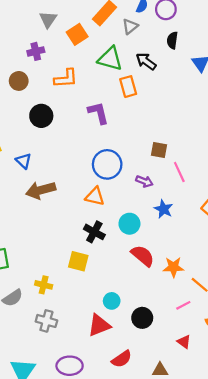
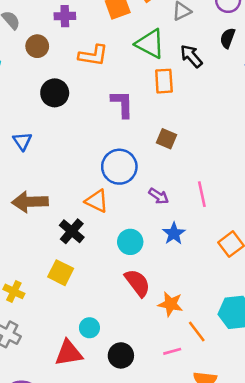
brown square: (159, 150) -> (167, 139), moved
brown arrow: (41, 190) -> (30, 202), moved
black cross: (94, 232) -> (72, 231), moved

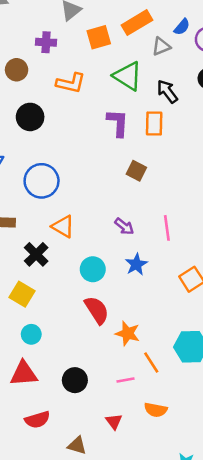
orange rectangle: (164, 81) -> (154, 124), moved
purple L-shape: (122, 104) -> (118, 123), moved
blue circle: (119, 167) -> (42, 181), moved
cyan circle: (89, 328) -> (31, 334), moved

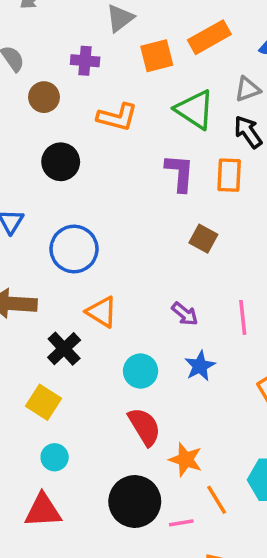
gray triangle: (161, 46) -> (248, 89), moved
black circle: (75, 380) -> (135, 501), moved, size x1.5

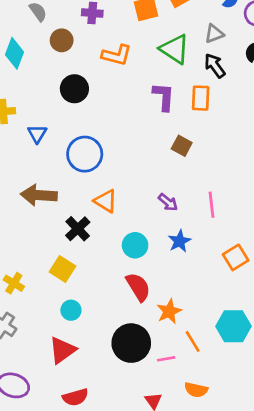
orange star: (186, 460) -> (169, 311), turned 30
red triangle: (43, 511) -> (62, 350), turned -32

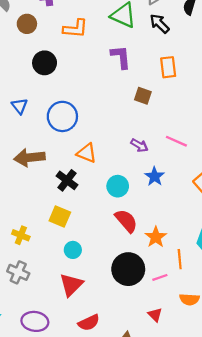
orange rectangle: (201, 98) -> (168, 67), moved
pink line: (211, 205) -> (176, 141), turned -50
orange line: (193, 341) -> (180, 259), turned 36

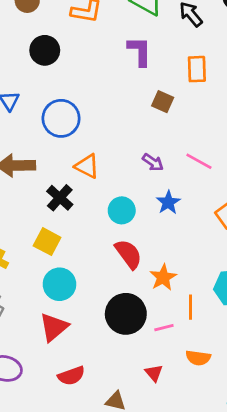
cyan circle: (73, 250) -> (59, 284), size x1.5

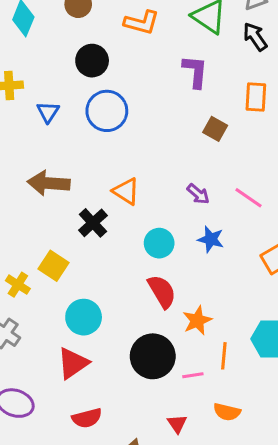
blue circle: (61, 118) -> (107, 111), moved
blue star: (168, 202) -> (211, 239), turned -30
yellow square: (47, 242) -> (53, 266), moved

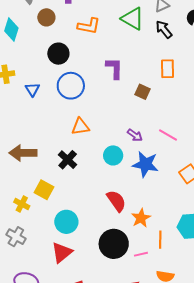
purple L-shape: (195, 71) -> (114, 68), moved
brown arrow: (49, 183) -> (23, 153), moved
orange triangle: (126, 191) -> (80, 127), moved, turned -36
blue star: (211, 239) -> (145, 164), size x1.5
cyan circle: (159, 243) -> (113, 155), moved

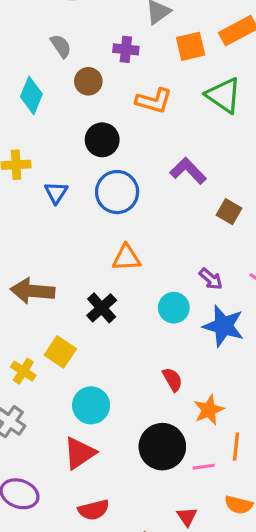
purple L-shape: (114, 68) -> (188, 171), turned -50
red semicircle: (116, 201) -> (172, 380), size x0.7

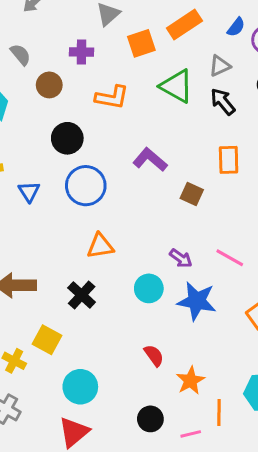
black circle: (162, 447) -> (150, 419), size x0.6

